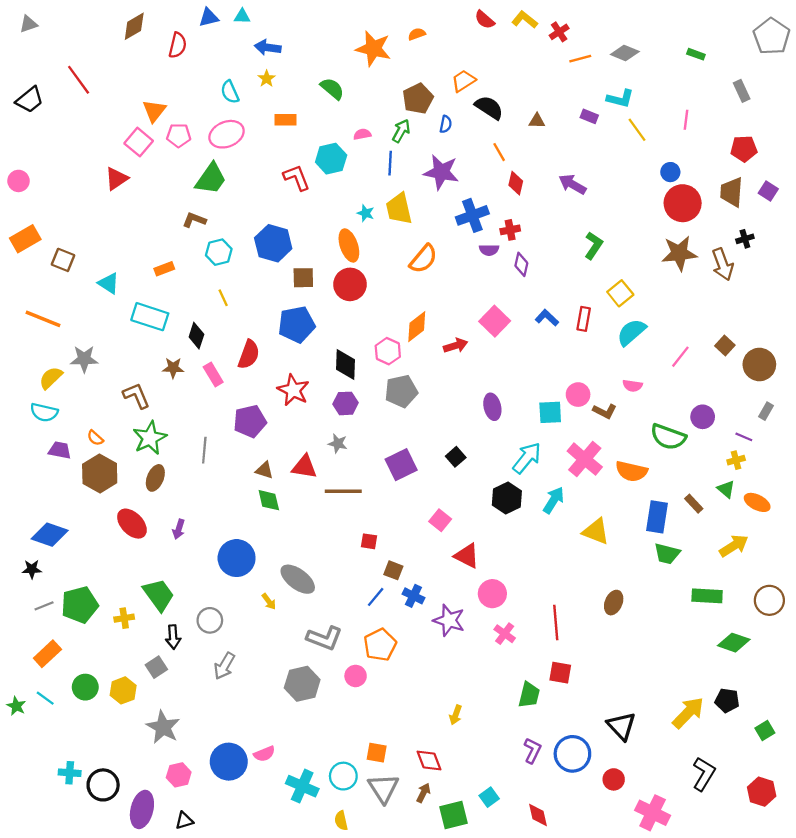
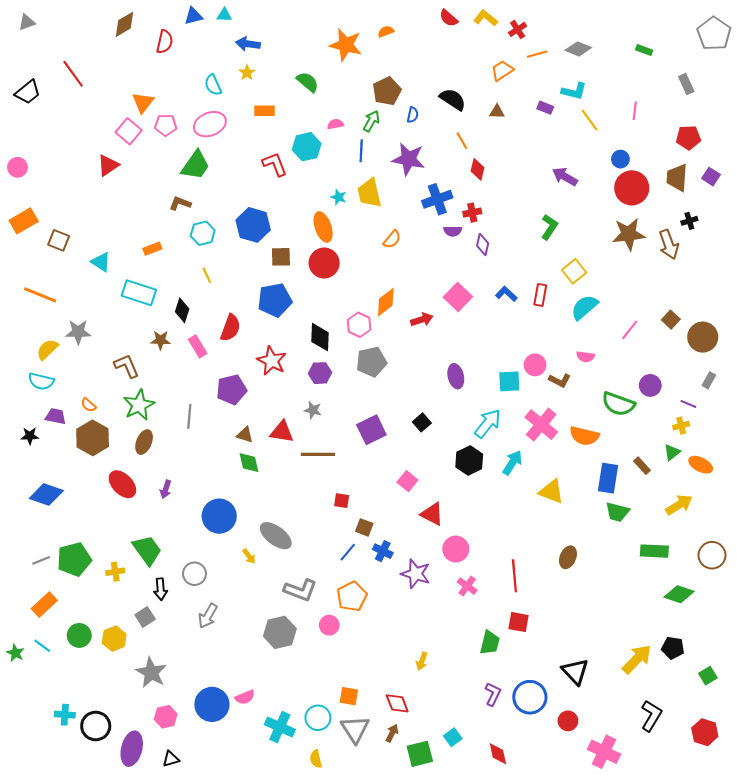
orange trapezoid: (463, 81) -> (502, 71), moved
purple arrow: (572, 184) -> (565, 177), moved
orange semicircle: (423, 259) -> (392, 239), size x0.7
green triangle: (726, 489) -> (672, 452), turned 42
black star: (32, 569) -> (30, 436), moved

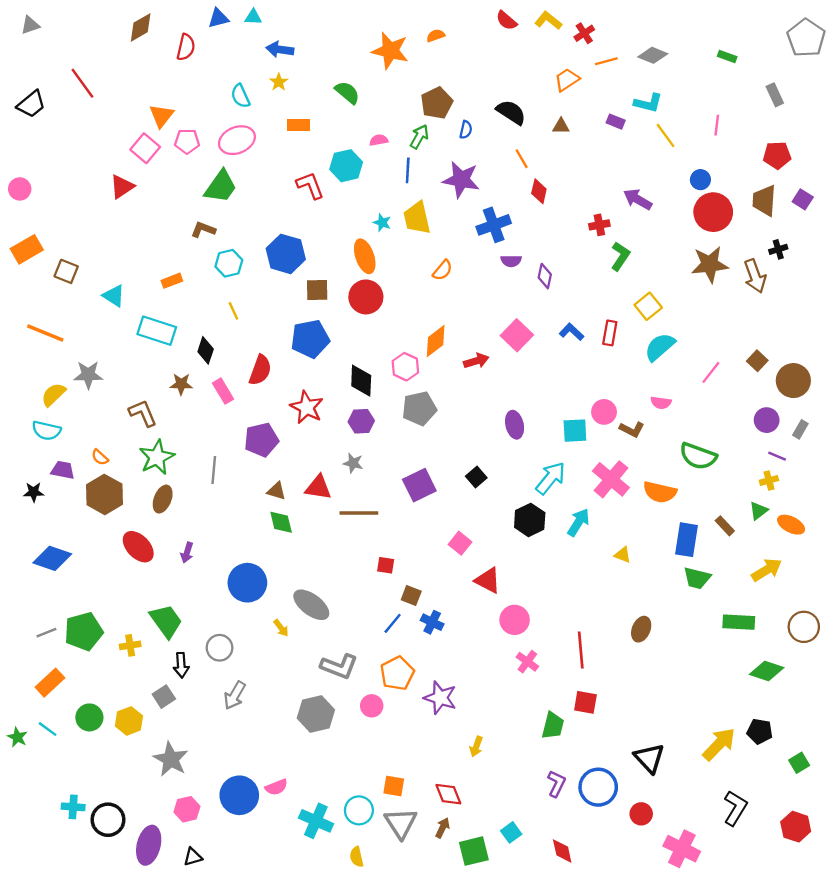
red cross: (472, 213) -> (599, 225), moved
purple circle: (650, 385) -> (767, 420), moved
yellow triangle: (551, 491) -> (623, 555), size x0.6
purple star: (416, 574) -> (440, 698), moved

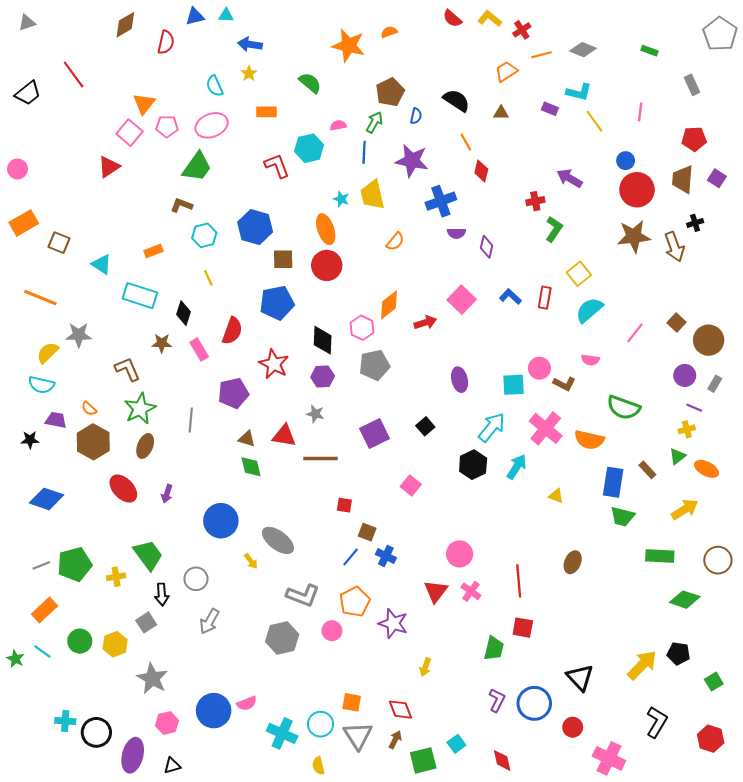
red triangle: (488, 580) -> (436, 591), moved, turned 40

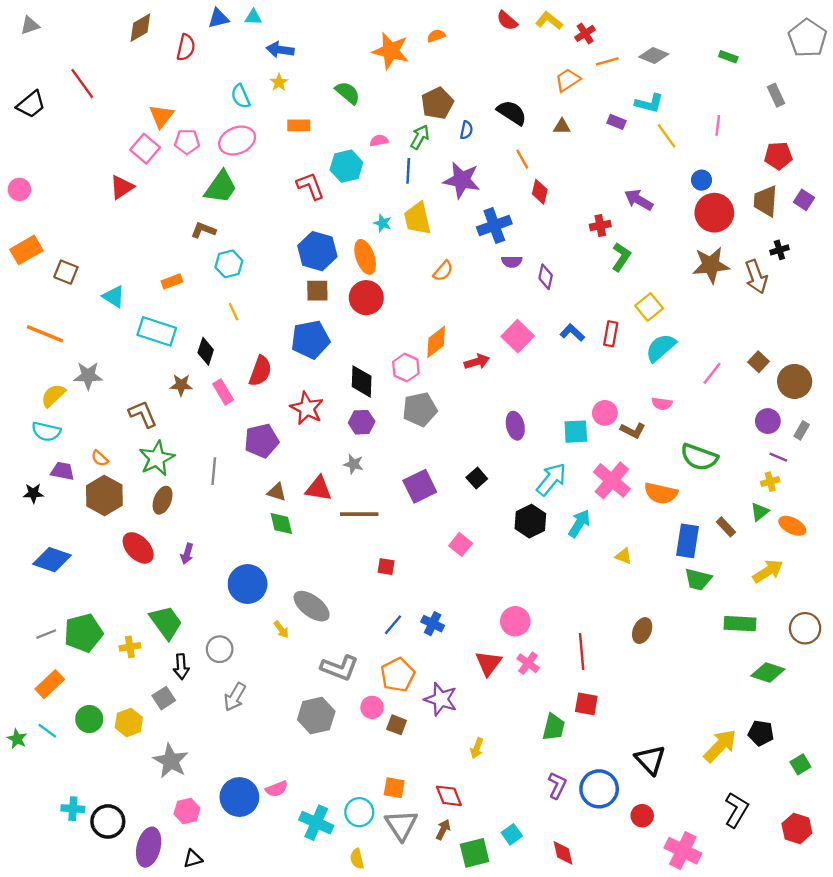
blue hexagon: (255, 227) -> (317, 251), moved
brown square: (367, 532) -> (397, 725), moved

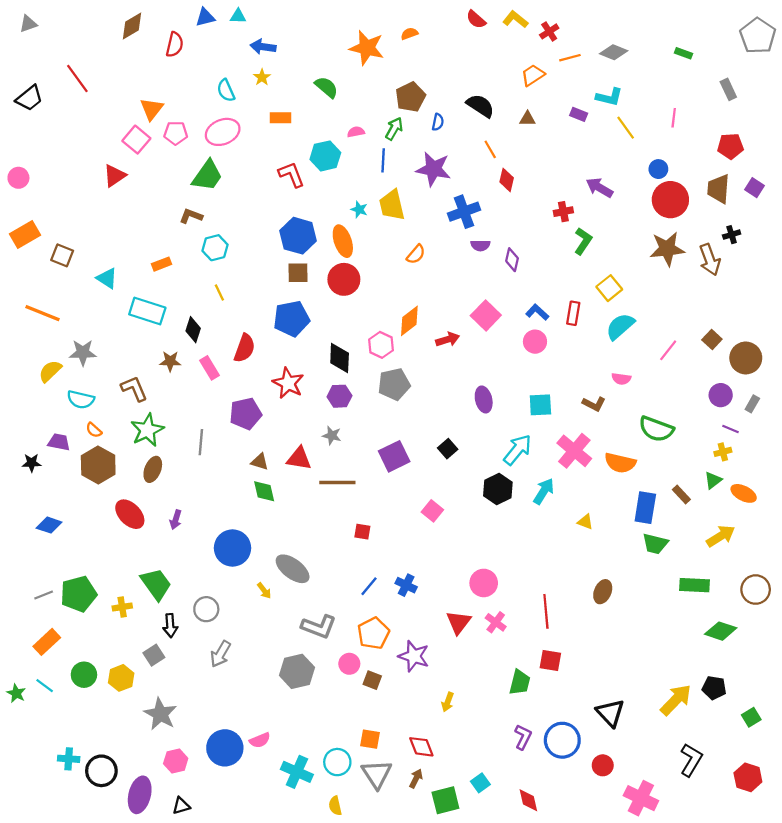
pink circle: (605, 413) -> (535, 342), moved
cyan semicircle: (46, 432) -> (81, 399), moved
blue diamond: (52, 560) -> (49, 525), size x0.7

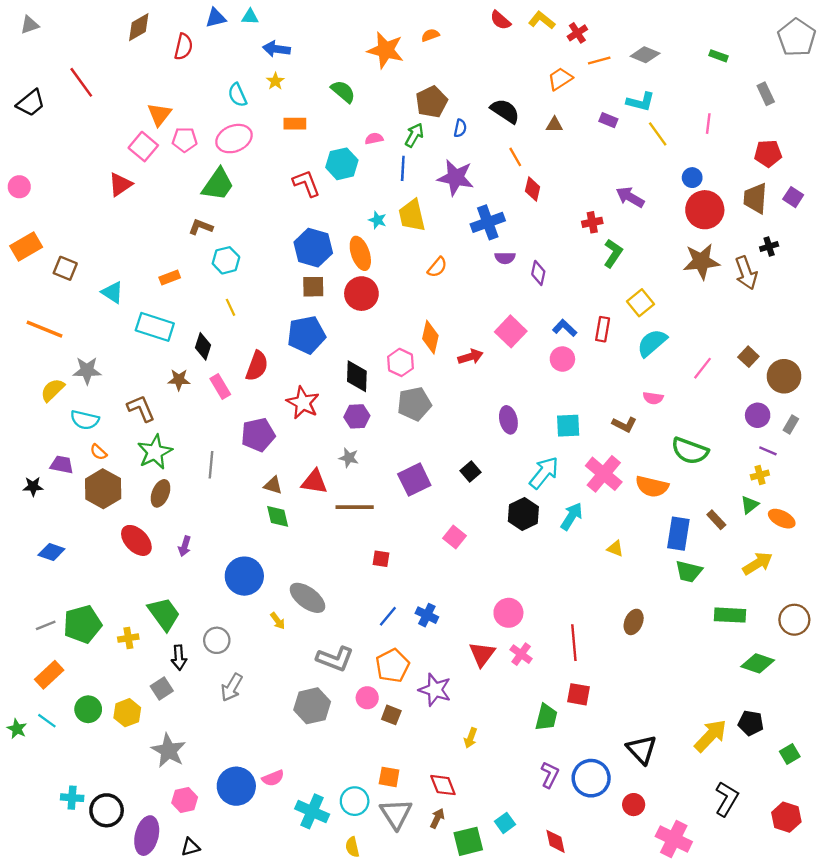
orange diamond: (409, 321) -> (430, 337), turned -40

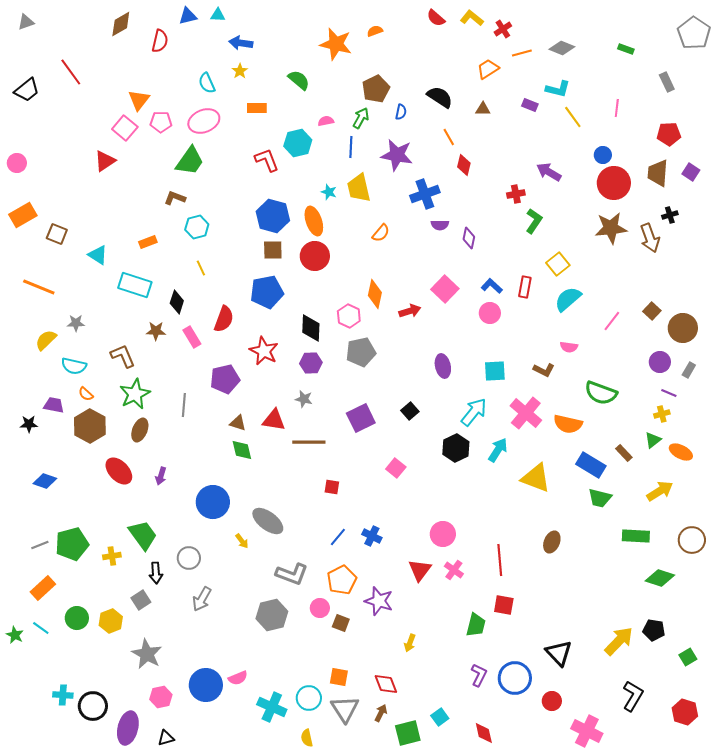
gray star: (87, 370) -> (76, 323), size x0.7
blue rectangle: (678, 534) -> (591, 465), turned -68
yellow triangle: (615, 548) -> (536, 478), size x2.0

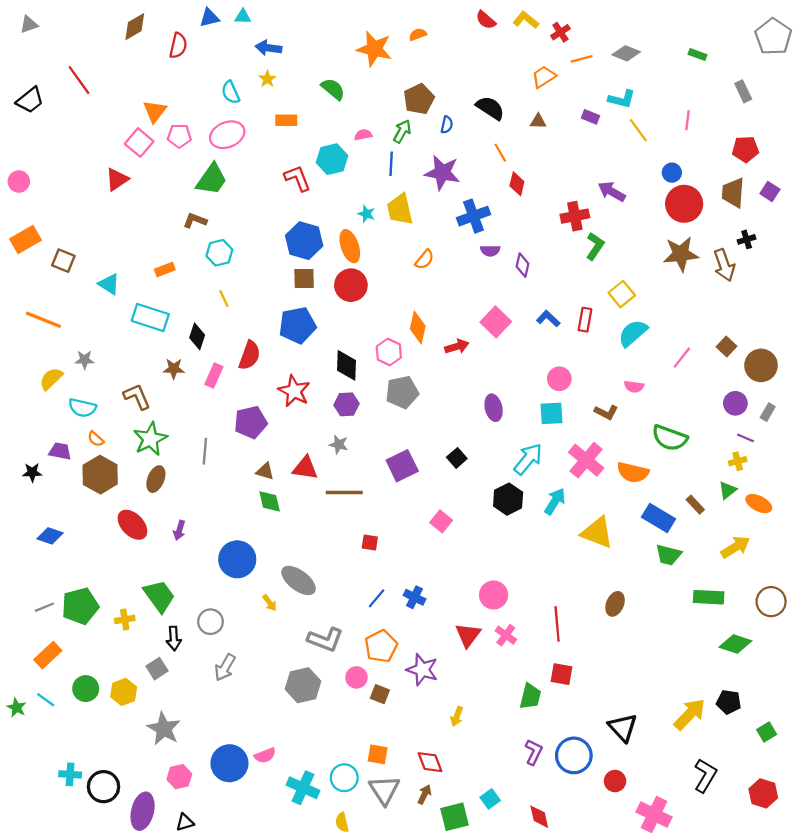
red cross: (516, 194) -> (575, 216), size x1.4
pink circle: (490, 313) -> (559, 379), moved
pink rectangle: (192, 337) -> (214, 375), turned 55

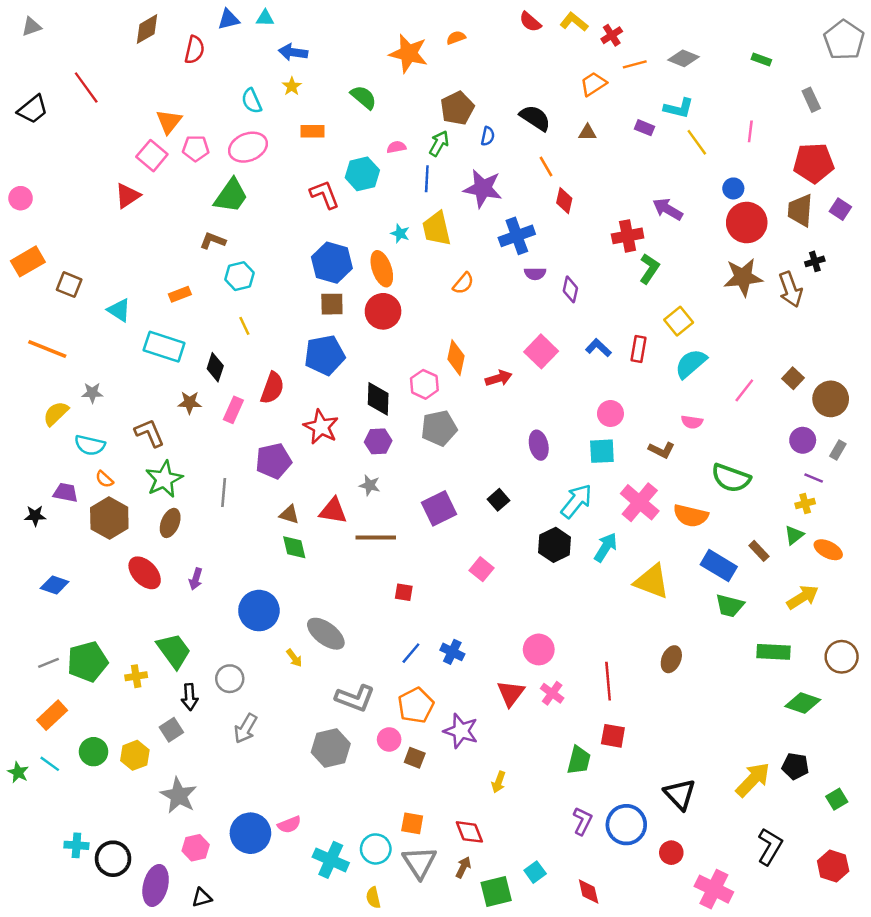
red pentagon: (745, 149) -> (814, 163), size x1.4

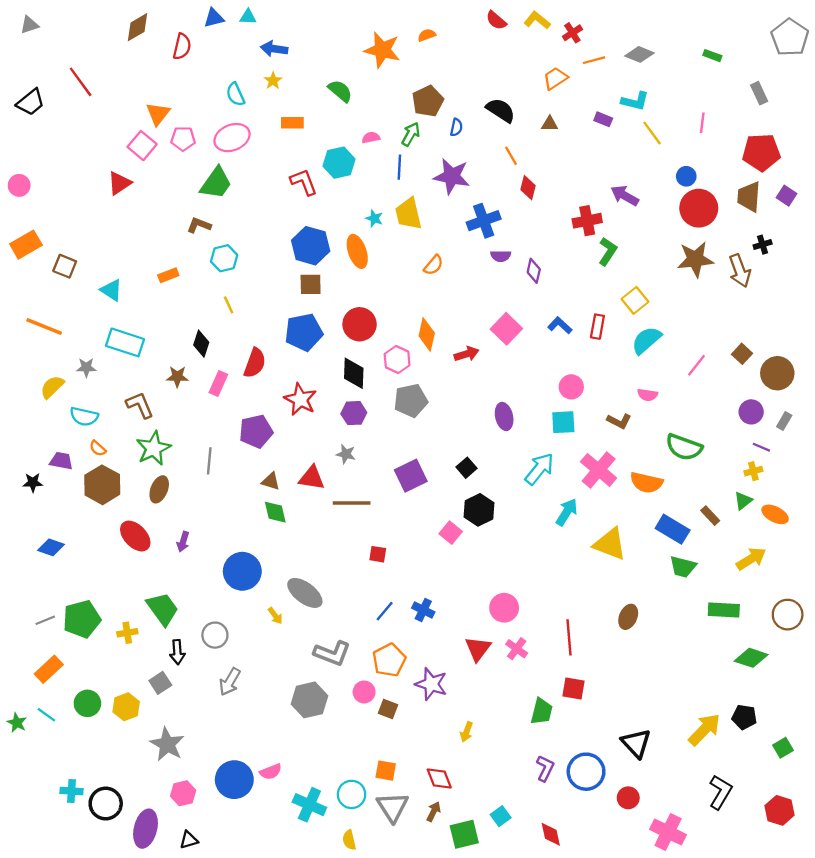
red circle: (383, 311) -> (360, 324), moved
cyan rectangle: (164, 347) -> (125, 342), moved
black hexagon: (555, 545) -> (479, 510), moved

